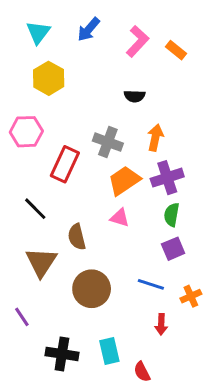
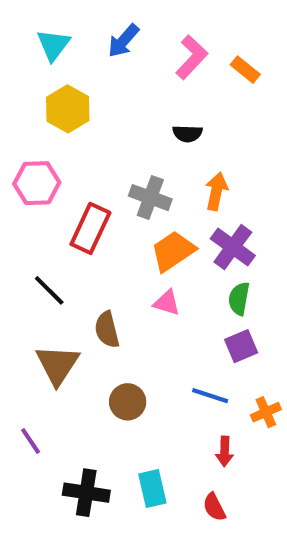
purple cross: (167, 178) -> (233, 247), turned -36
brown circle: (92, 289) -> (128, 402), size x0.7
red semicircle: (142, 372) -> (214, 507), moved

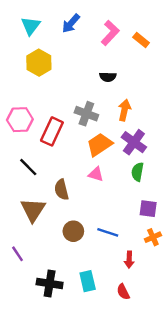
pink hexagon: (37, 183) -> (20, 120), moved
purple square: (241, 346) -> (148, 209), moved, turned 30
blue line: (210, 396) -> (108, 232), moved

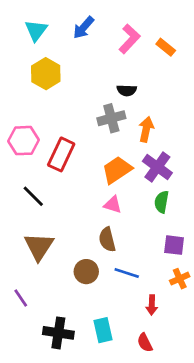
gray cross: (86, 114) -> (111, 118), moved, turned -35
brown semicircle: (61, 190) -> (107, 240), moved

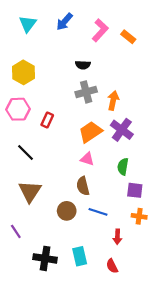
yellow hexagon: (46, 74) -> (23, 72), moved
black semicircle: (127, 90) -> (83, 65), moved
red rectangle: (61, 154) -> (47, 120), size x0.6
green semicircle: (162, 202) -> (123, 167), moved
orange cross: (180, 279) -> (139, 216), turned 32

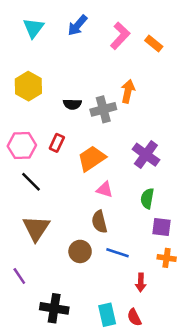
black semicircle: (83, 65) -> (72, 104), moved
orange arrow: (113, 101) -> (128, 91), moved
pink hexagon: (18, 109) -> (22, 146), moved
orange trapezoid: (90, 132) -> (92, 158), moved
cyan rectangle: (80, 256) -> (107, 315), moved

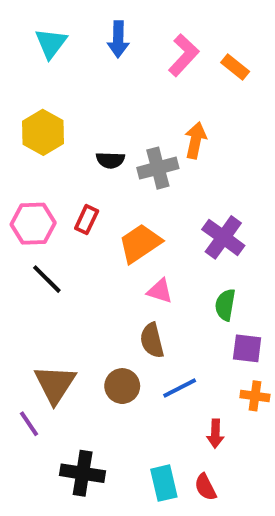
blue arrow: (77, 25) -> (118, 39), turned -40
brown triangle: (36, 228) -> (55, 384), moved
blue line: (118, 253) -> (180, 388), turned -45

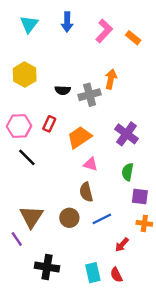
red arrow: (215, 434) -> (122, 245), turned 40

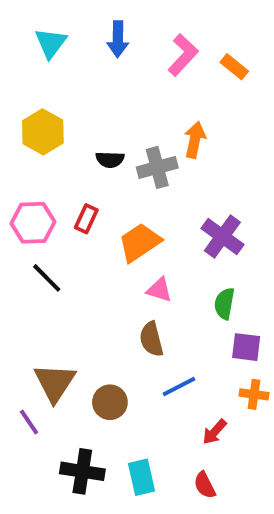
brown circle: (69, 218) -> (110, 402), moved
cyan rectangle: (93, 273) -> (142, 477), moved

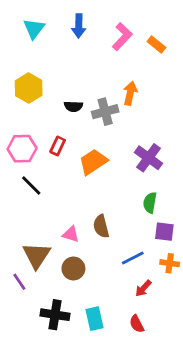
pink triangle: (159, 290) -> (71, 234), moved
blue line: (179, 386) -> (133, 258), moved

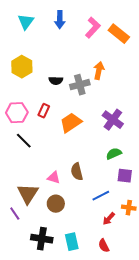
orange rectangle: (156, 44) -> (119, 34), size x1.5
green semicircle: (150, 203) -> (114, 154), turned 56
orange cross: (170, 263) -> (129, 208), moved

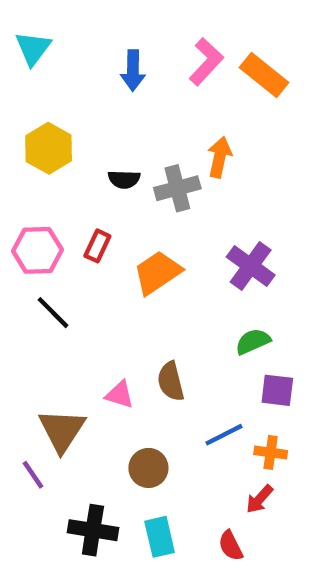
blue arrow: (60, 20) -> (133, 71), moved
cyan triangle: (26, 22) -> (33, 48), moved
brown circle: (56, 204) -> (148, 468), moved
orange cross: (129, 208) -> (271, 452), moved
red arrow: (109, 219) -> (260, 499), moved

